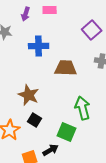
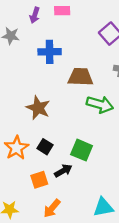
green arrow: (83, 108) -> (100, 104), moved, turned 120
black square: (35, 120) -> (45, 147), moved

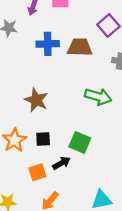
brown trapezoid: (80, 77) -> (80, 47), moved
black square: (45, 147) -> (43, 139), turned -35

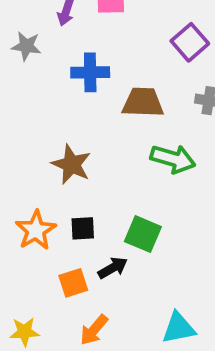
brown trapezoid: (80, 47) -> (143, 102), moved

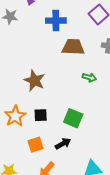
blue cross: (90, 72) -> (56, 21), moved
green arrow: (173, 159) -> (89, 77), size x0.6
black arrow: (113, 268) -> (63, 144), moved

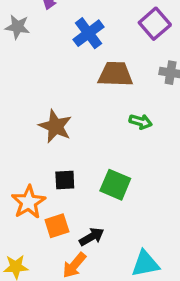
blue cross: (56, 21) -> (89, 33), turned -36
orange star: (15, 116) -> (29, 202), moved
black arrow: (63, 144) -> (92, 237), moved

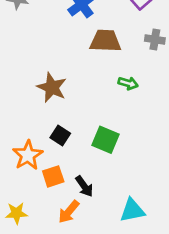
black square: (65, 180) -> (60, 135), turned 36
black arrow: (92, 237) -> (84, 186), turned 85

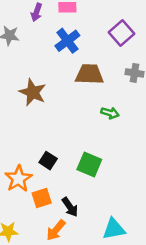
brown star: (52, 87) -> (33, 92), moved

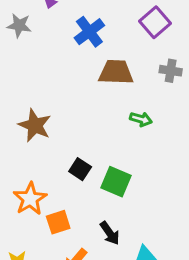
brown star: (33, 92) -> (35, 125), moved
black square: (48, 161) -> (80, 169), moved
black arrow: (70, 207) -> (110, 233), moved

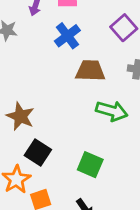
green arrow: (141, 119) -> (112, 111), size x1.6
black square: (80, 169) -> (38, 153), moved, size x1.4

